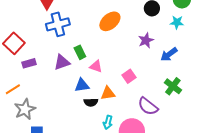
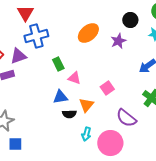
purple star: (146, 40) -> (118, 41), moved
purple triangle: (62, 62) -> (18, 56), moved
orange triangle: (108, 93) -> (86, 105), turned -42

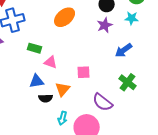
purple star: (118, 41) -> (105, 25), moved
green rectangle: (58, 64) -> (35, 48), turned -48
pink square: (107, 88) -> (84, 72), turned 32

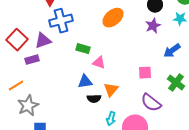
pink square: (84, 72) -> (145, 73), moved

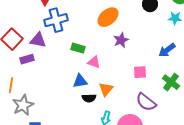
purple star: (153, 26) -> (121, 40), moved
purple triangle: (43, 41) -> (38, 40), turned 30
orange line: (16, 86) -> (11, 85), turned -49

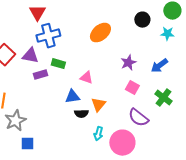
purple star: (121, 40) -> (128, 63), moved
green rectangle: (78, 48) -> (58, 64), moved
purple rectangle: (27, 59) -> (40, 75), moved
pink square: (140, 72) -> (132, 88), turned 32

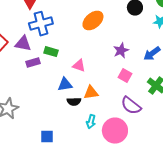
orange triangle: (98, 105) -> (91, 93), turned 42
blue square: (27, 144) -> (47, 137), moved

